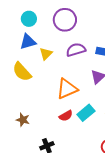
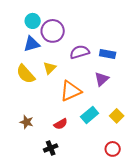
purple circle: (65, 20) -> (53, 31), moved
yellow triangle: (46, 54) -> (50, 68), moved
red semicircle: (66, 116) -> (61, 124), moved

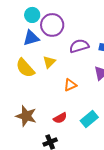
orange triangle: (71, 91) -> (70, 85), size x0.6
cyan rectangle: (90, 115) -> (89, 119), moved
brown star: (27, 122) -> (26, 116), size x1.5

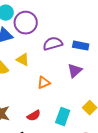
yellow triangle: (49, 62) -> (23, 60), turned -48
cyan rectangle: (89, 119) -> (63, 117), turned -30

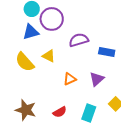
blue rectangle: (81, 46) -> (107, 52), moved
purple triangle: (75, 71) -> (97, 79), moved

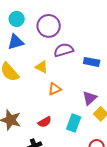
purple circle: (52, 19) -> (49, 26), moved
yellow triangle: (49, 56) -> (42, 67), moved
purple triangle: (97, 79) -> (90, 98), moved

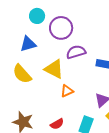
cyan circle: (17, 19) -> (37, 16), moved
yellow triangle: (42, 67) -> (54, 69), size x1.5

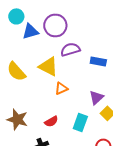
cyan circle: (37, 16) -> (16, 16), moved
blue triangle: (28, 44) -> (30, 31), moved

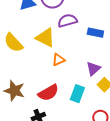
red semicircle: (51, 121) -> (48, 93), size x1.5

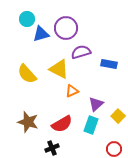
purple triangle: (93, 69) -> (96, 104), moved

